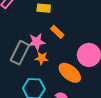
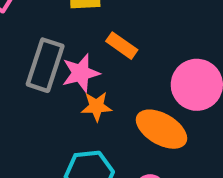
gray rectangle: (20, 53) -> (45, 65), moved

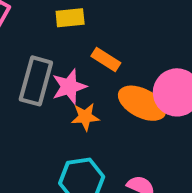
orange ellipse: (162, 129) -> (142, 103), moved

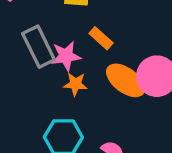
gray rectangle: (36, 81) -> (39, 47), turned -51

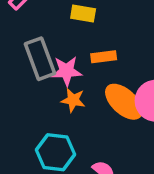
orange rectangle: (101, 38) -> (104, 57), turned -55

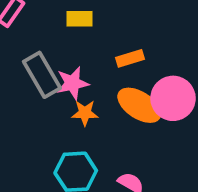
orange rectangle: (104, 57) -> (130, 58), moved

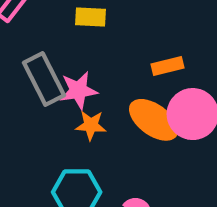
orange rectangle: (130, 58) -> (168, 66), moved

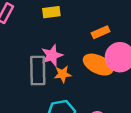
gray rectangle: (44, 79) -> (38, 70), moved, turned 36

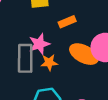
orange rectangle: (101, 32) -> (67, 22), moved

